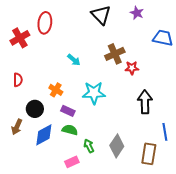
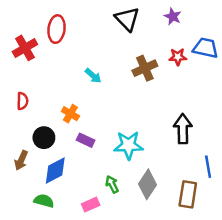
red star: (132, 68) -> (178, 57), moved
cyan star: (94, 93) -> (128, 145), moved
green semicircle: (70, 130) -> (44, 201), moved

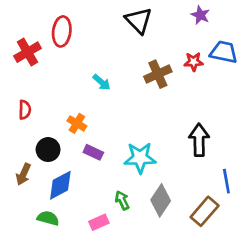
purple star: (173, 16) -> (200, 15), moved
brown rectangle: (188, 194) -> (205, 211), turned 32

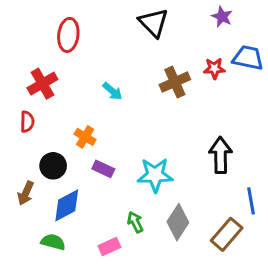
red cross: (27, 52) -> (42, 84), moved

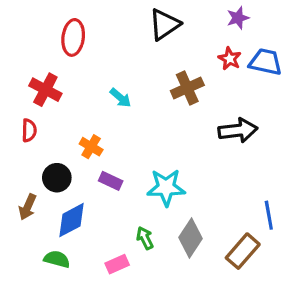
purple star: (222, 17) -> (238, 18), turned 30
black triangle: (154, 23) -> (164, 24), turned 40
red star: (214, 68) -> (230, 59), moved, turned 30
red cross: (42, 84) -> (45, 90), turned -32
black arrow: (221, 155) -> (238, 130), moved, turned 84

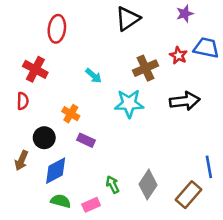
red star: (230, 59) -> (178, 55), moved
cyan star: (166, 187) -> (129, 104), moved
green semicircle: (57, 259) -> (61, 201), moved

